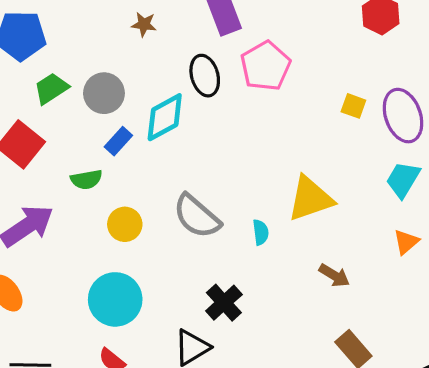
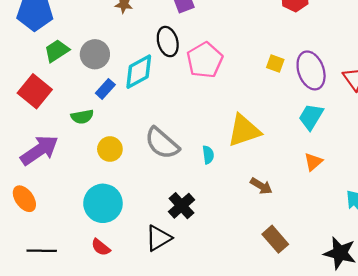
pink pentagon: (265, 66) -> (205, 60), moved

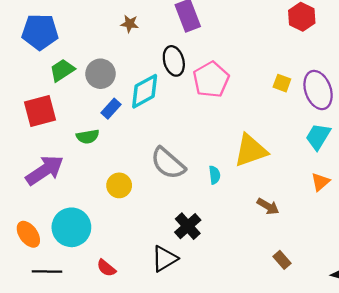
red square: (35, 91) -> (40, 111), turned 36
yellow circle: (110, 149) -> (119, 185), moved
orange ellipse: (24, 199) -> (28, 234), moved
cyan circle: (103, 203) -> (71, 227), moved
brown rectangle: (275, 239) -> (282, 260), size x0.7

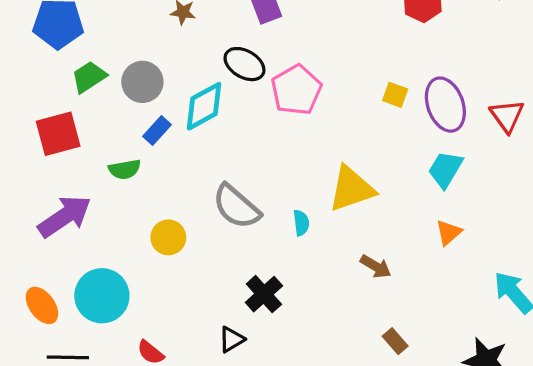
black ellipse: (174, 61) -> (244, 64), turned -44
black triangle: (164, 259) -> (232, 339), size x0.7

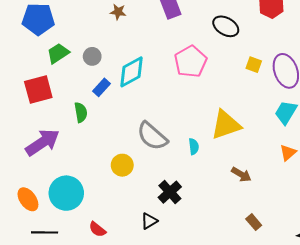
black ellipse: (244, 64) -> (226, 26), moved
gray circle: (142, 82) -> (92, 56), size x0.7
green semicircle: (125, 169) -> (81, 112), turned -90
yellow circle: (168, 237) -> (122, 165), moved

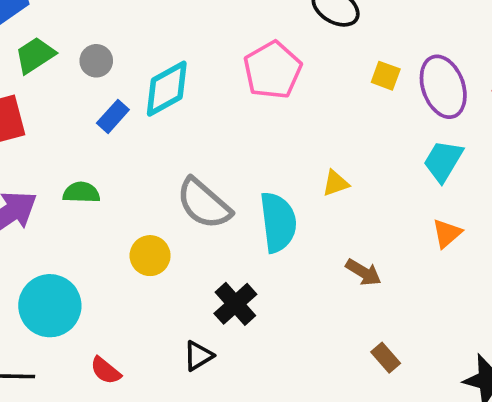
green semicircle: (81, 112) -> (81, 193), moved, turned -78
yellow triangle: (226, 125) -> (336, 183), size x0.5
cyan semicircle: (194, 146) -> (278, 222), size x2.0

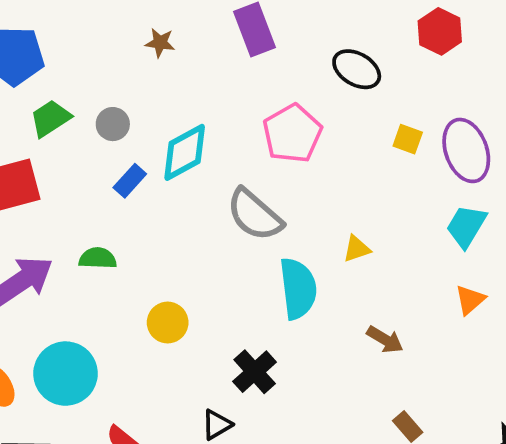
gray semicircle: (204, 204) -> (255, 215), moved

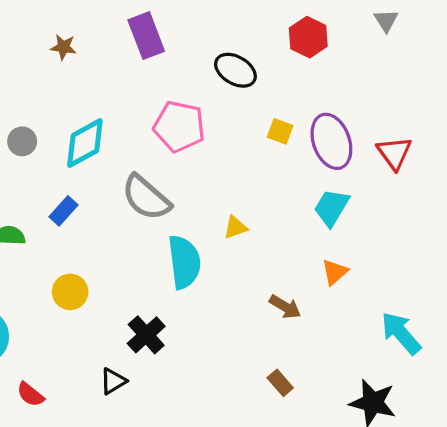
gray circle: (113, 124) -> (22, 141), moved
pink pentagon: (292, 133) -> (179, 126), turned -30
blue rectangle: (130, 181) -> (63, 211), moved
brown arrow: (385, 340) -> (285, 307), moved

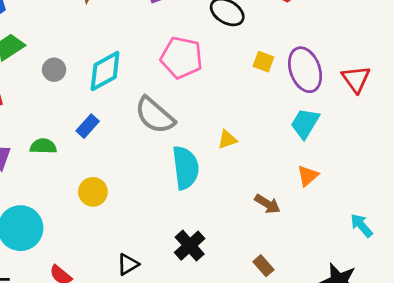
cyan arrow: (401, 333) -> (361, 225), size x0.7
black cross: (146, 335) -> (190, 246), moved

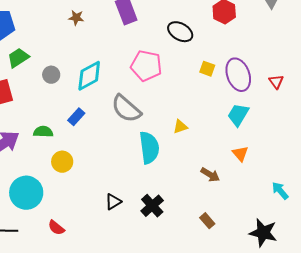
red triangle: (356, 79) -> (276, 82), size x0.7
orange triangle: (308, 176) -> (240, 154), turned -30
yellow circle: (93, 192) -> (62, 162), moved
black triangle: (128, 264) -> (113, 202), moved

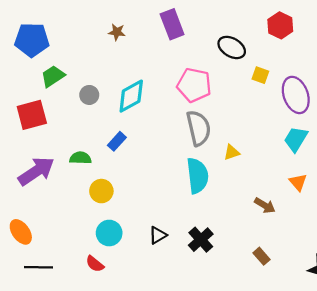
yellow square: (207, 69) -> (260, 75), moved
gray semicircle: (126, 109) -> (199, 128), moved, turned -144
cyan circle: (26, 193) -> (109, 233), moved, size x0.7

